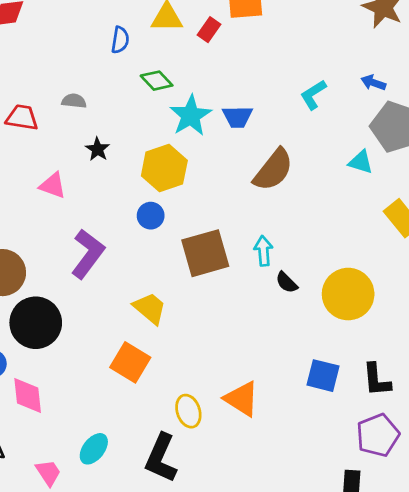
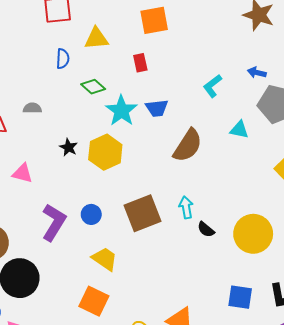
red rectangle: (209, 30) -> (140, 63), moved, turned -42
black star: (98, 149) -> (69, 147), moved
cyan triangle: (361, 162) -> (239, 130), moved
blue circle: (151, 216) -> (91, 214), moved

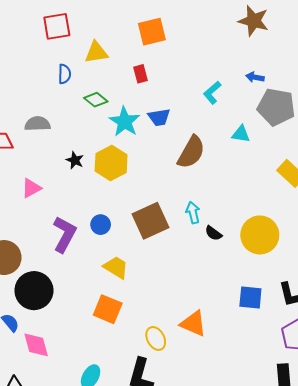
gray semicircle: (32, 108) -> (37, 124), size x1.4
pink triangle: (23, 173) -> (31, 188), turned -40

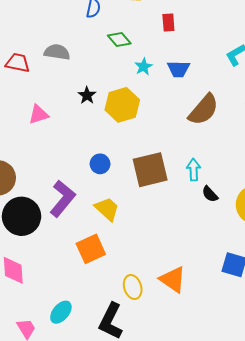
cyan star: (125, 122) -> (144, 67), size x0.6
purple L-shape: (65, 234) -> (63, 199), moved
orange square: (108, 309) -> (91, 249), turned 32

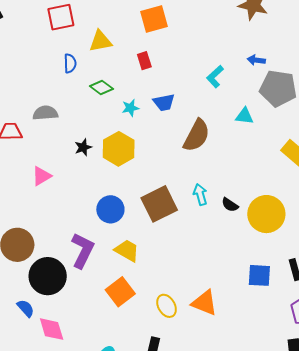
cyan star: (144, 67) -> (130, 108), turned 30
black star: (87, 95) -> (83, 147), turned 30
blue circle: (100, 164) -> (110, 209), size x1.4
black semicircle: (210, 194) -> (230, 205), moved
yellow ellipse: (133, 287) -> (167, 306), moved

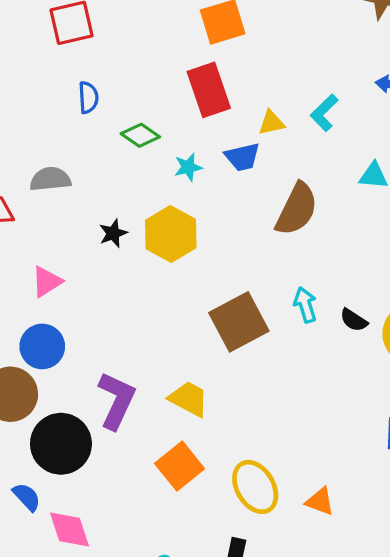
yellow triangle: (100, 41) -> (271, 123), moved, size x0.7
red rectangle: (144, 61) -> (209, 90), size x1.8
blue circle: (110, 209) -> (42, 346), moved
orange triangle: (204, 303) -> (320, 501), moved, size x0.7
yellow ellipse: (167, 306) -> (255, 487), size x1.4

